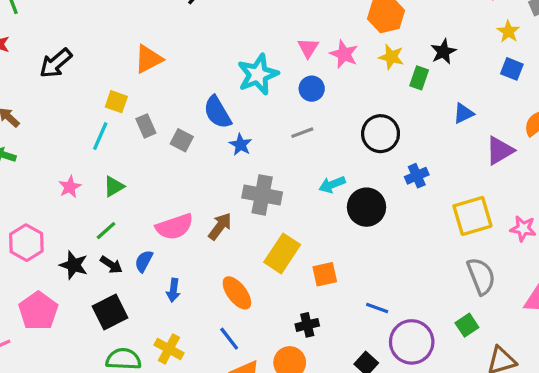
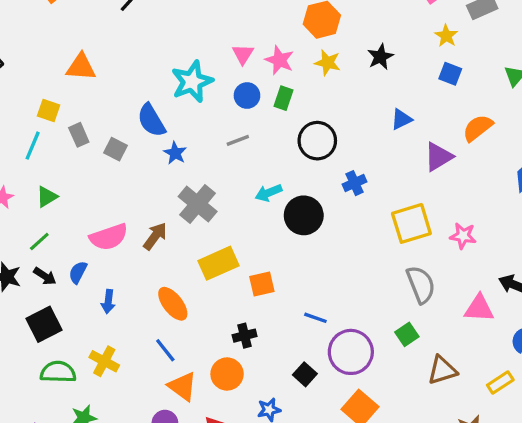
orange triangle: (149, 59) -> (81, 67), turned 32
green rectangle: (419, 78) -> (283, 98), moved
gray cross: (262, 195) -> (198, 204), turned 30
yellow rectangle: (282, 253) -> (218, 263), turned 33

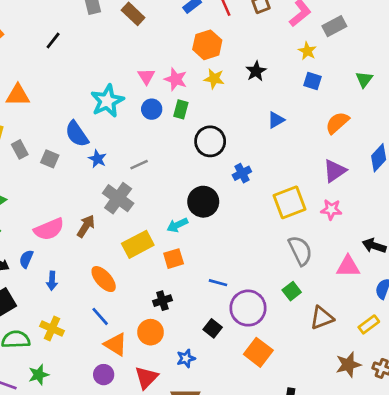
gray line: (238, 140) -> (139, 165), moved
purple triangle: (438, 157) -> (335, 171), moved
cyan arrow: (269, 193) -> (177, 225), moved

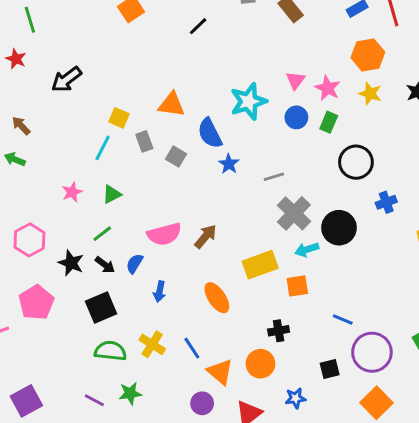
orange triangle: (18, 95) -> (171, 105), moved
gray cross: (118, 198) -> (294, 213), moved
blue line: (100, 316) -> (192, 348), moved
black square: (213, 328) -> (330, 369), turned 30

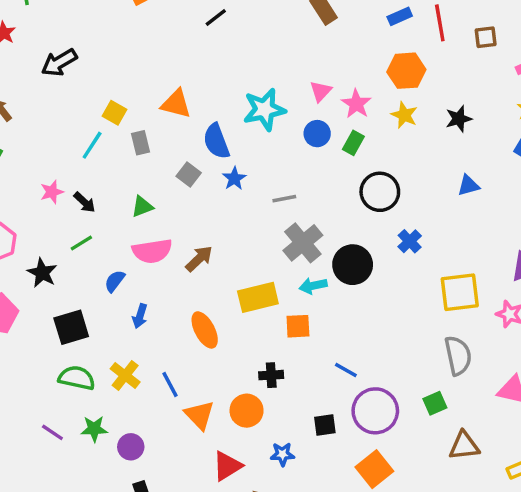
gray square: (176, 157) -> (189, 175), moved
green triangle: (112, 194) -> (142, 207), moved
blue cross: (386, 202) -> (410, 241), turned -30
black arrow: (105, 265) -> (85, 202), moved
purple circle: (202, 403) -> (131, 447), moved

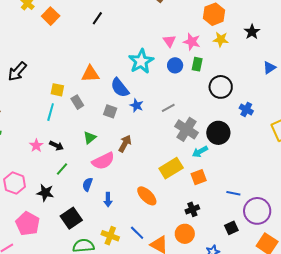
brown arrow: (199, 259) -> (125, 144), moved

